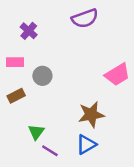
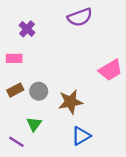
gray circle: (42, 76) -> (39, 91), moved
brown star: (91, 115) -> (70, 102), moved
purple line: (50, 151) -> (16, 142), moved

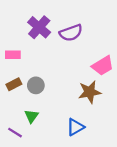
purple semicircle: (80, 17) -> (71, 33), moved
purple cross: (27, 29) -> (39, 27), moved, size x1.5
brown star: (70, 102) -> (90, 92), moved

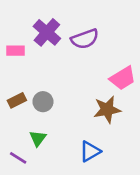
pink rectangle: (13, 55) -> (16, 51), moved

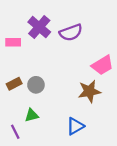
green triangle: (38, 138) -> (32, 115), turned 40
purple line: (18, 158) -> (15, 132), turned 32

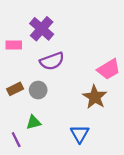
purple semicircle: (71, 32) -> (52, 61), moved
brown star: (89, 91) -> (95, 97), turned -30
blue triangle: (75, 126) -> (80, 134), turned -30

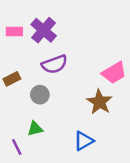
pink rectangle: (14, 45) -> (14, 31), moved
brown rectangle: (15, 89) -> (12, 79), moved
blue triangle: (80, 134) -> (84, 141), turned 30

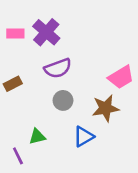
gray circle: (40, 95) -> (63, 100), moved
brown star: (99, 102) -> (106, 108), turned 30
blue triangle: (84, 141) -> (84, 137), moved

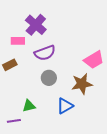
pink rectangle: (15, 33) -> (18, 41), moved
purple line: (18, 156) -> (14, 121), turned -72

